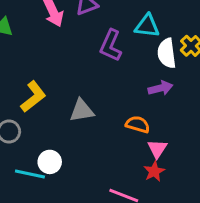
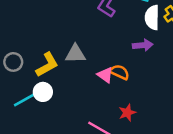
yellow L-shape: (33, 97) -> (47, 65), moved
pink triangle: (157, 149) -> (105, 75), moved, turned -36
cyan line: (30, 174) -> (25, 99), turned -50

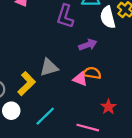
purple arrow: (143, 45) -> (88, 45), moved
white circle: (43, 92) -> (11, 111), moved
cyan line: (25, 99) -> (45, 116), moved

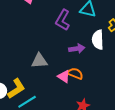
white semicircle: (108, 17) -> (98, 40), moved
yellow L-shape: (27, 84) -> (16, 89), moved

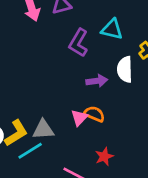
gray triangle: (39, 61) -> (43, 130), moved
pink triangle: (64, 76) -> (79, 118), turned 40

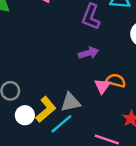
purple arrow: (97, 81) -> (89, 53), moved

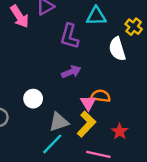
yellow L-shape: (46, 109) -> (86, 124), moved
white circle: (25, 115) -> (33, 99), moved

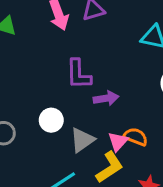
purple L-shape: (70, 36) -> (79, 74), moved, turned -30
gray triangle: (59, 122) -> (82, 140), moved, turned -30

